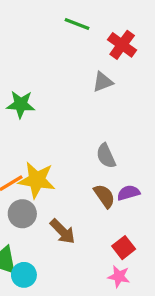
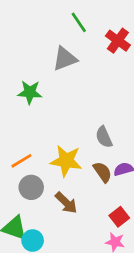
green line: (77, 24) -> (79, 22), turned 35
gray triangle: (103, 82) -> (65, 59), moved, size x1.4
yellow star: (37, 180) -> (66, 161), moved

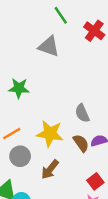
gray triangle: (65, 59) -> (49, 46), turned 40
green star: (30, 92) -> (19, 88), moved
brown arrow: (66, 203) -> (50, 169), turned 84

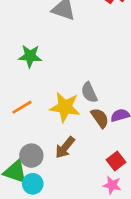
gray semicircle: (82, 113) -> (89, 92), moved
gray circle: (20, 156) -> (31, 156), moved

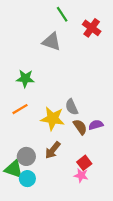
orange line: (22, 107) -> (20, 109), moved
red square: (116, 161) -> (84, 163), moved
pink star: (112, 185) -> (81, 175), moved

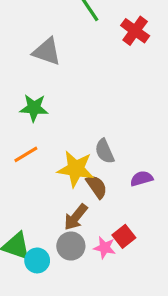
gray triangle: (52, 42) -> (47, 52), moved
brown semicircle: (80, 127) -> (97, 187), moved
gray circle: (26, 156) -> (71, 246), moved
pink star: (81, 175) -> (105, 248), moved

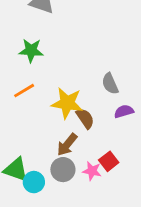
gray semicircle: (105, 151) -> (110, 84), moved

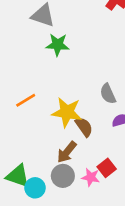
green star: (31, 50) -> (58, 45), moved

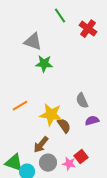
brown arrow: (67, 152) -> (41, 145), moved

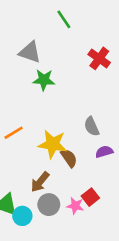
red cross: (88, 29) -> (99, 58), moved

